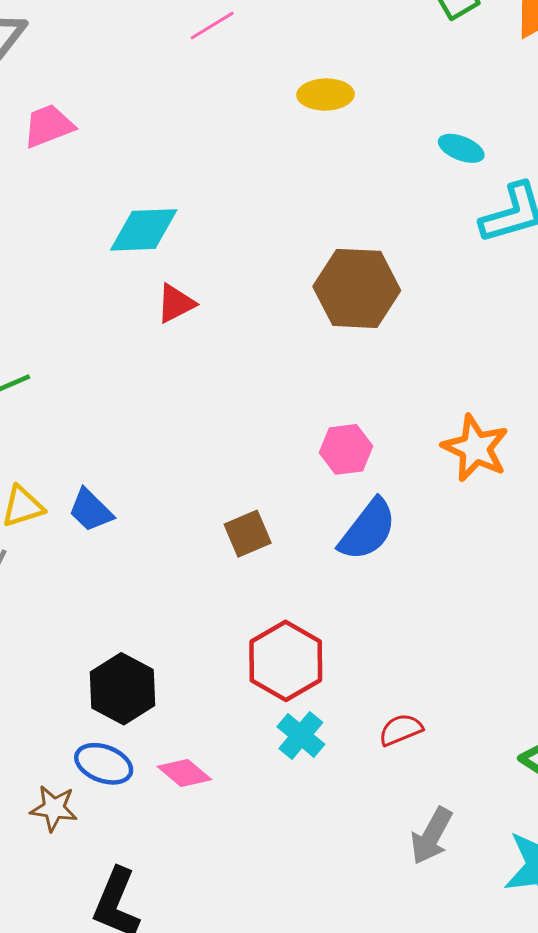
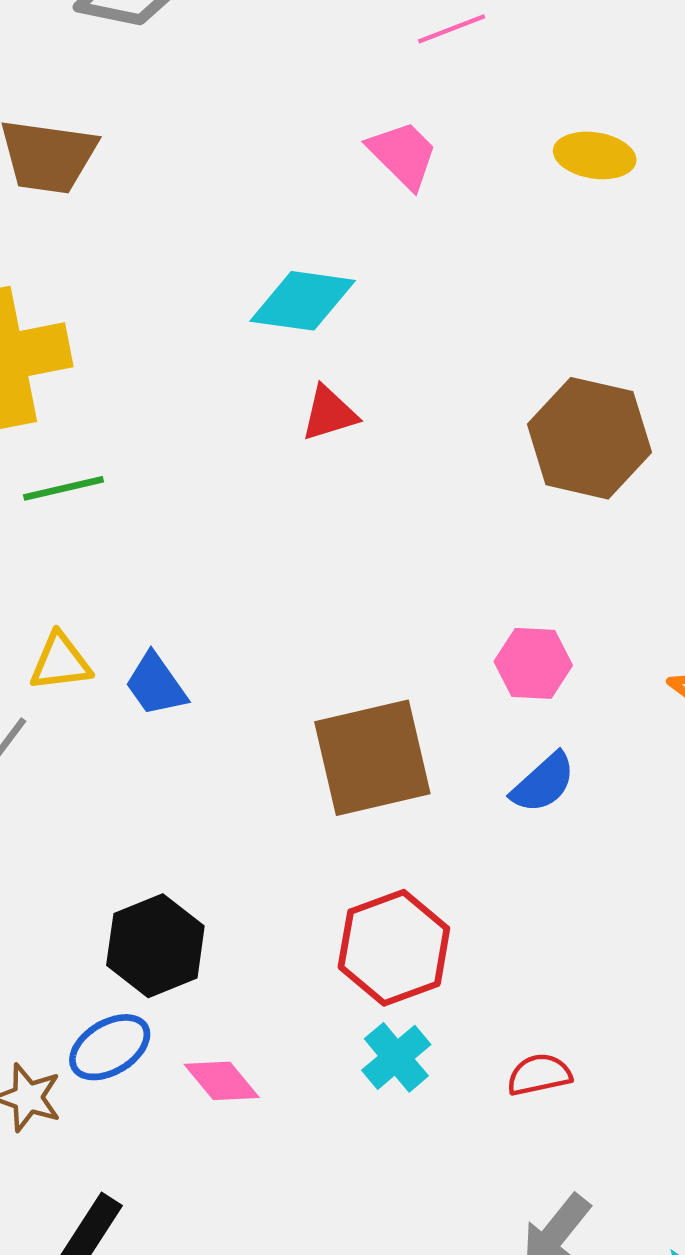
pink trapezoid: (48, 126) -> (403, 155), moved, turned 56
blue semicircle: (368, 530) -> (543, 783), size x0.7
brown square: (248, 534) -> (372, 758), size x1.8
blue ellipse: (104, 764) -> (110, 1047), turned -62

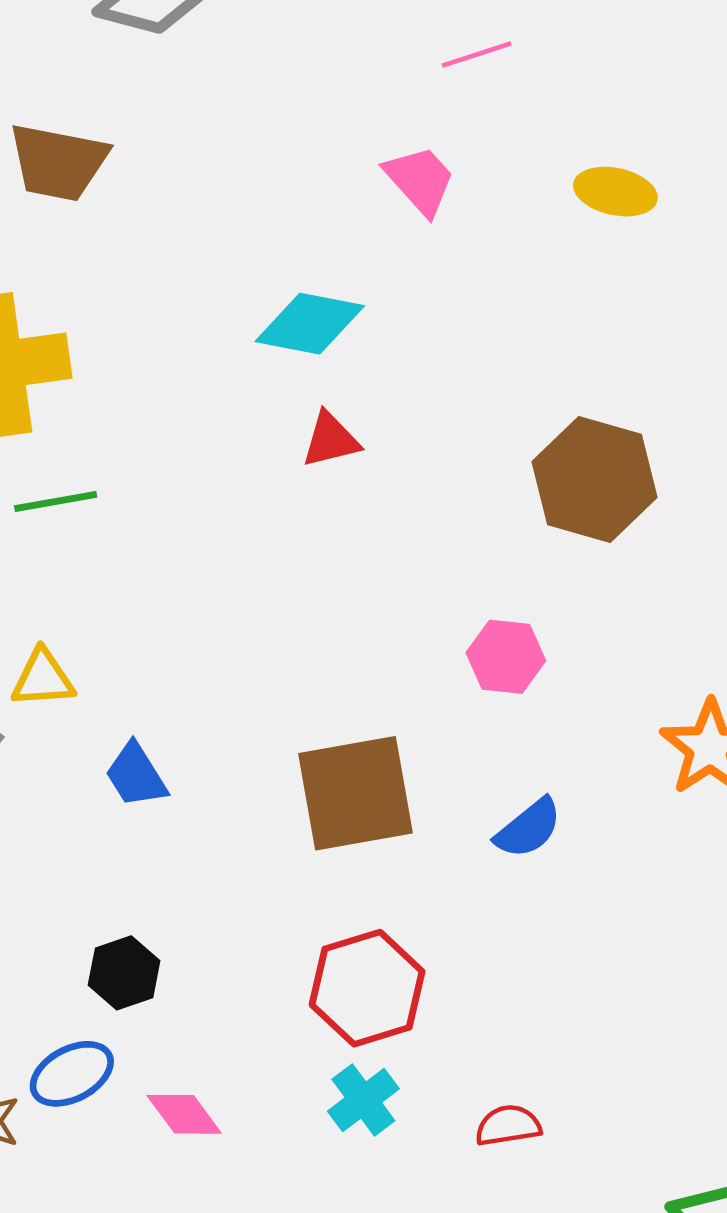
pink hexagon: (533, 663) -> (506, 657), moved
blue trapezoid: (156, 685) -> (136, 775), moved
black hexagon: (155, 946) -> (124, 973), size x0.7

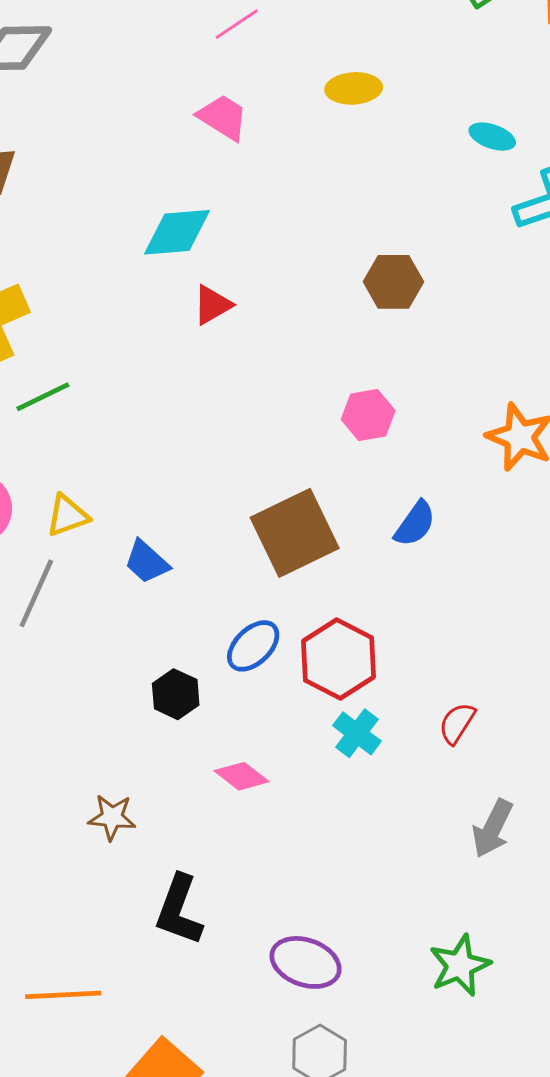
brown hexagon: (594, 479) -> (393, 282), size x0.7
blue ellipse: (72, 1074) -> (253, 646), moved
red semicircle: (508, 1126) -> (457, 723), turned -33

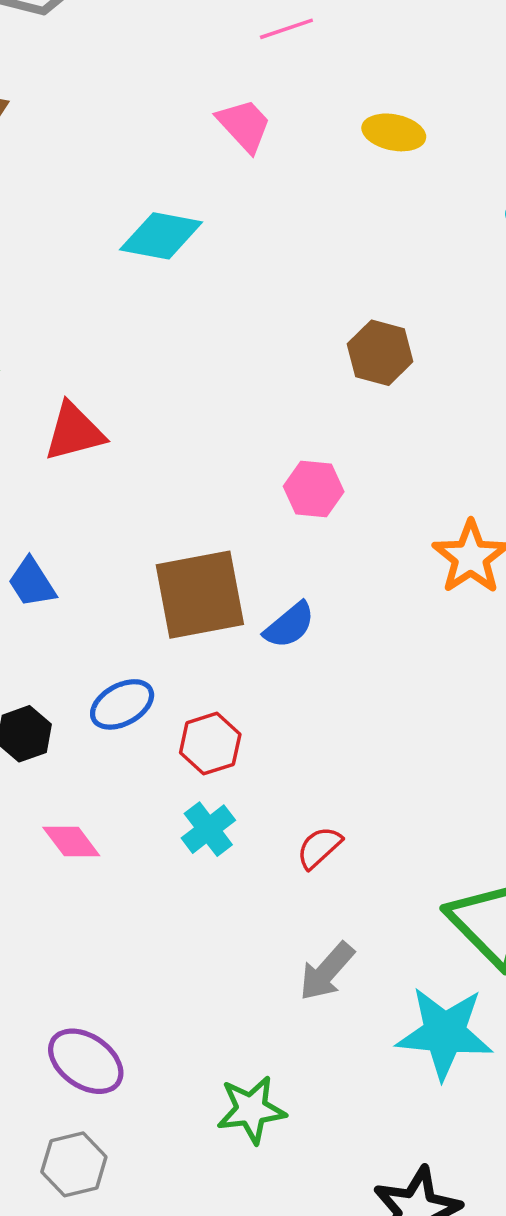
red triangle: (212, 305) -> (74, 432), moved, size x1.4
blue semicircle: (415, 524) -> (289, 625), moved
red hexagon: (338, 659) -> (210, 744), size x0.7

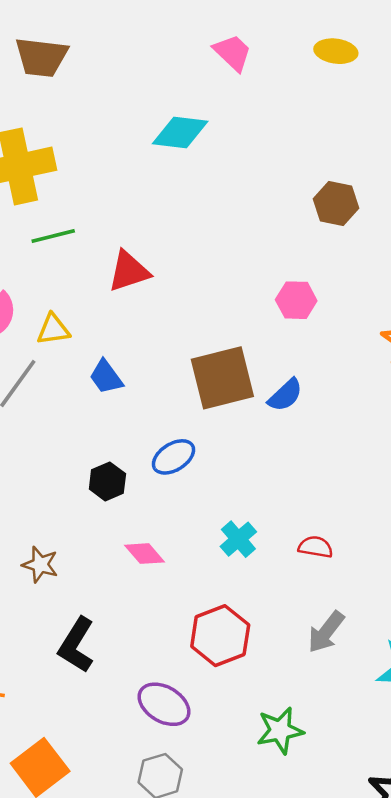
red hexagon: (210, 744) -> (220, 636), moved, size x1.4
red semicircle: (319, 847) -> (316, 547), turned 56

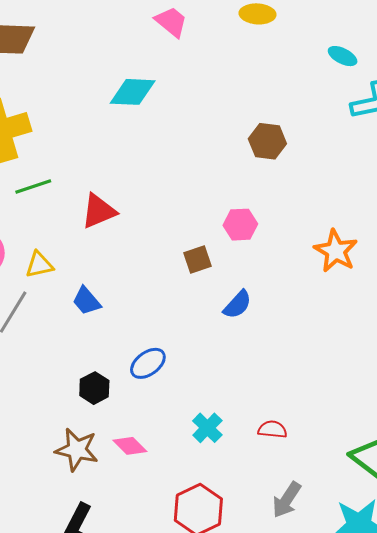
brown square: (222, 378) -> (198, 260), moved, size x0.5
brown star: (40, 565) -> (77, 450), moved, size x1.4

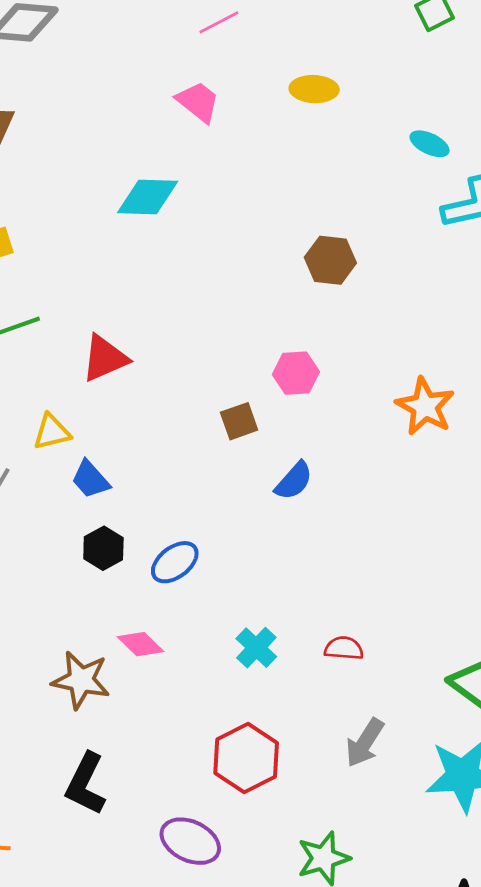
yellow triangle: (39, 265) -> (52, 432), moved
black hexagon: (94, 388) -> (103, 548), moved
pink diamond: (130, 446) -> (140, 644), moved

